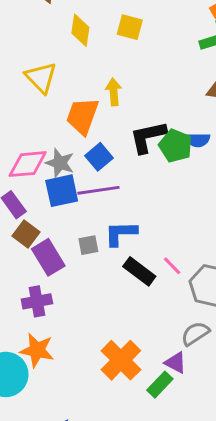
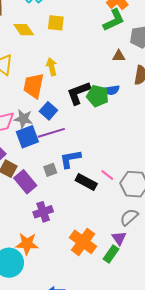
yellow diamond: (80, 30) -> (24, 30), turned -35
purple cross: (37, 301) -> (43, 212), moved
purple triangle: (176, 363) -> (119, 238), turned 35

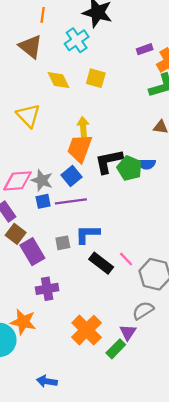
orange trapezoid: (34, 86) -> (80, 148), moved
blue square: (27, 137) -> (43, 201), size x0.6

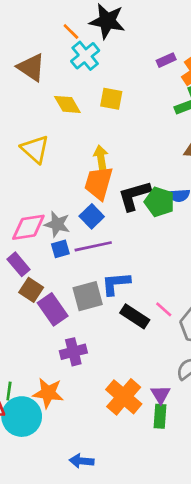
orange line: (43, 15) -> (71, 32), moved, turned -49
gray square: (63, 243) -> (88, 296), size x1.6
purple triangle: (128, 332) -> (161, 395), moved
green rectangle: (116, 349) -> (160, 416), turned -36

